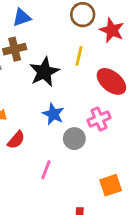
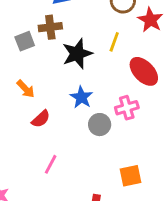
pink line: (46, 170) -> (51, 164), moved

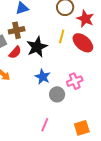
red ellipse: (144, 71) -> (83, 43), moved
red semicircle: (41, 119) -> (15, 52), moved
pink line: (51, 164) -> (45, 125), moved

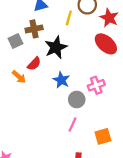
yellow line: (62, 36) -> (69, 18), moved
red semicircle: (15, 52) -> (34, 64), moved
pink line: (45, 125) -> (72, 125), moved

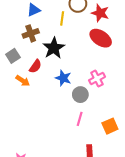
gray square: (16, 41) -> (13, 56), moved

